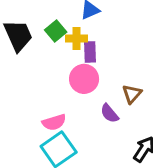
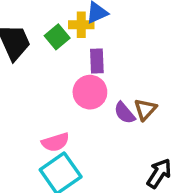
yellow cross: (77, 38) -> (81, 25), moved
purple semicircle: (109, 113) -> (125, 113), moved

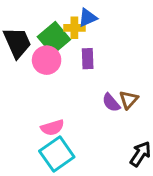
green square: (57, 37) -> (54, 38), size x1.5
pink circle: (90, 92) -> (47, 60), moved

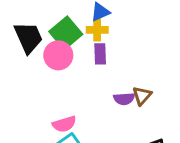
yellow cross: (74, 28) -> (97, 30), moved
purple semicircle: (111, 103) -> (124, 99), turned -54

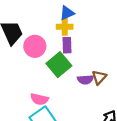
green square: (66, 33) -> (59, 65), moved
pink semicircle: (64, 124) -> (39, 99), turned 30

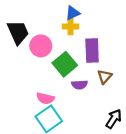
purple rectangle: (67, 45) -> (92, 50), moved, size x1.5
purple semicircle: (85, 80) -> (80, 85), moved

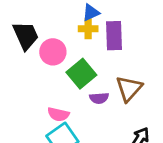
purple rectangle: (92, 50) -> (114, 36), moved
brown triangle: (105, 77) -> (129, 89), size x1.5

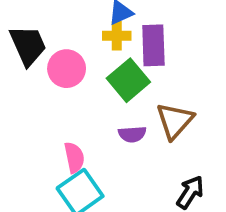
green square: (81, 74) -> (128, 80), moved
pink semicircle: (58, 114) -> (74, 157), turned -115

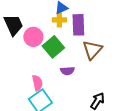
green square: (128, 80) -> (53, 47), moved
brown triangle: (175, 121) -> (92, 50), moved

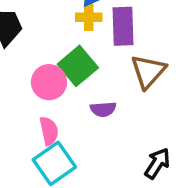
pink circle: (33, 37) -> (49, 82), moved

